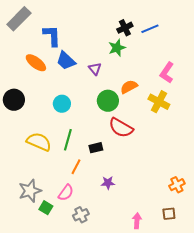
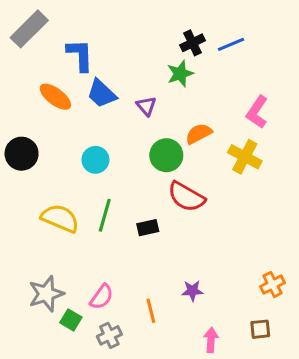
orange line: (76, 167) -> (151, 311), moved, turned -42
purple star: (108, 183) -> (192, 291), moved
gray cross: (81, 215) -> (109, 335), moved

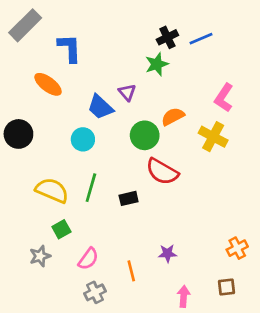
blue trapezoid: (102, 94) -> (100, 107), moved
gray star: (46, 294) -> (40, 256), size x0.7
green square: (71, 320) -> (61, 229), moved, turned 30

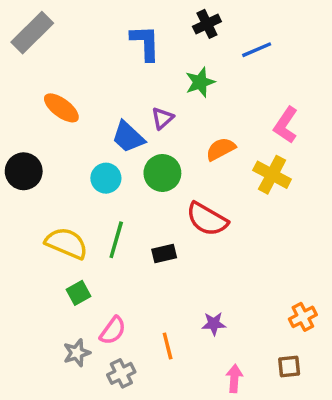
black cross: (167, 37) -> (207, 24), moved
blue L-shape: (69, 48) -> (145, 43), moved
purple triangle: (127, 92) -> (162, 118), turned 30
green circle: (145, 135) -> (162, 173), moved
gray star: (40, 256) -> (77, 353), moved

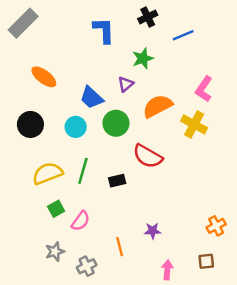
purple triangle: (162, 118) -> (126, 84), moved
orange semicircle: (221, 149) -> (157, 106), size x1.4
black circle: (24, 171) -> (30, 124), moved
yellow semicircle: (67, 243) -> (48, 173), turned -44
pink semicircle: (113, 331) -> (81, 221), moved

